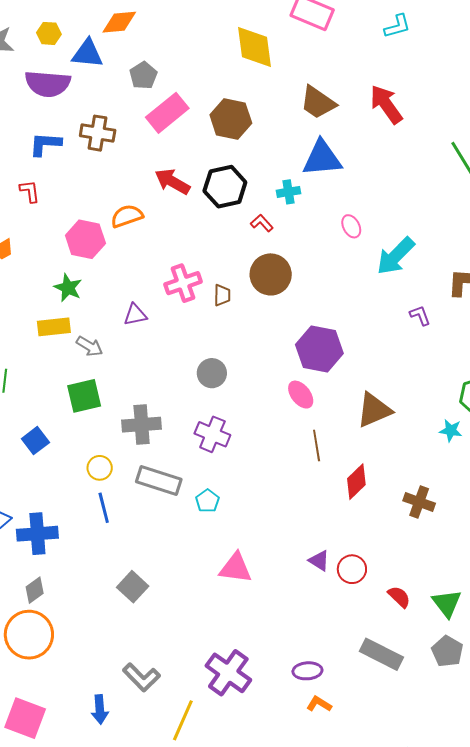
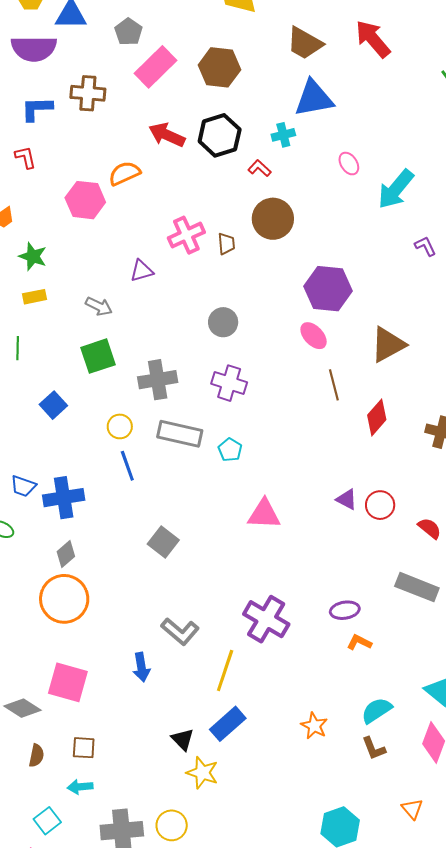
green star: (68, 288) -> (33, 256), moved
yellow rectangle: (54, 327) -> (34, 297), moved, size x0.7

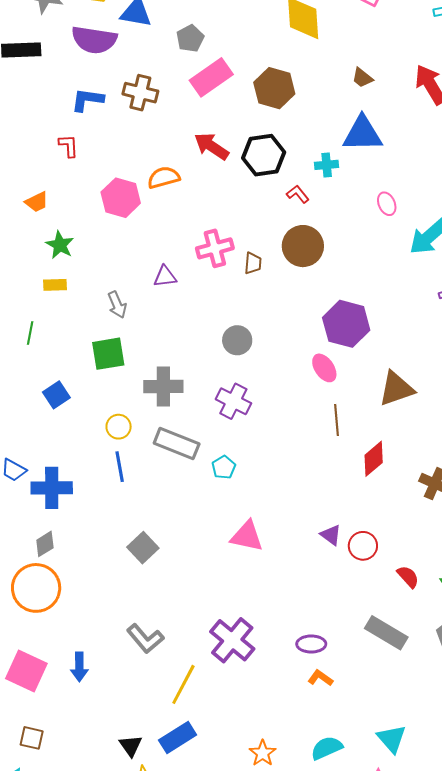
brown trapezoid: (305, 43) -> (362, 78), size x0.6
gray arrow: (99, 306) -> (117, 305), turned 32
blue arrow: (141, 667) -> (79, 667), moved

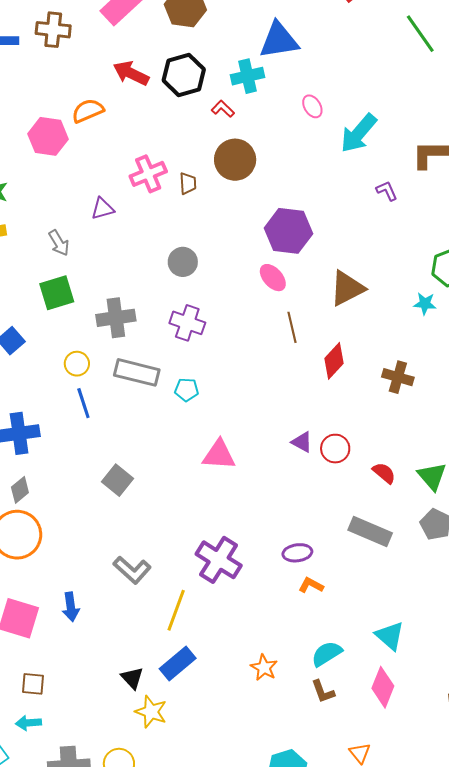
cyan cross: (327, 165) -> (248, 76), size x1.4
cyan pentagon: (224, 467) -> (187, 390), turned -30

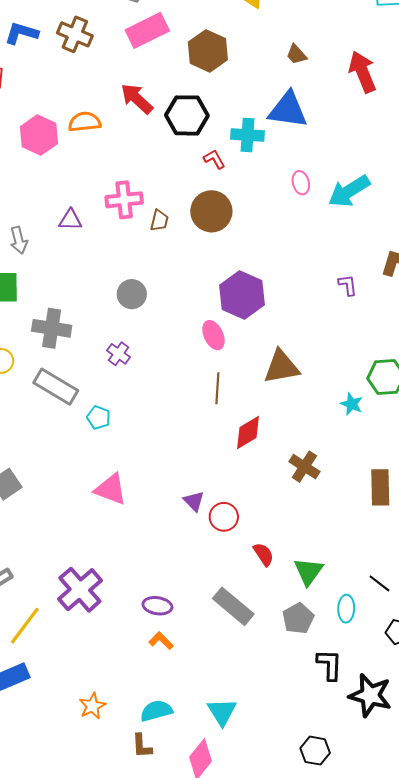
cyan arrow: (359, 133) -> (349, 191), moved
purple cross: (187, 323) -> (119, 354), size x0.7

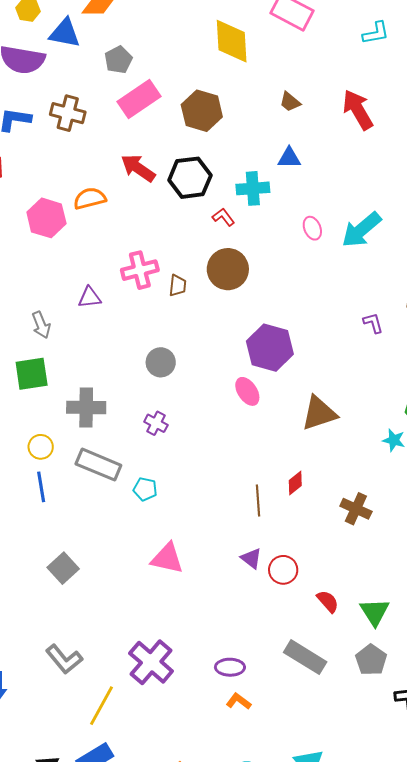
blue triangle: (288, 110) -> (289, 158), size x0.6
brown line: (217, 388) -> (258, 501), moved
red diamond: (248, 433) -> (295, 483), size x0.7

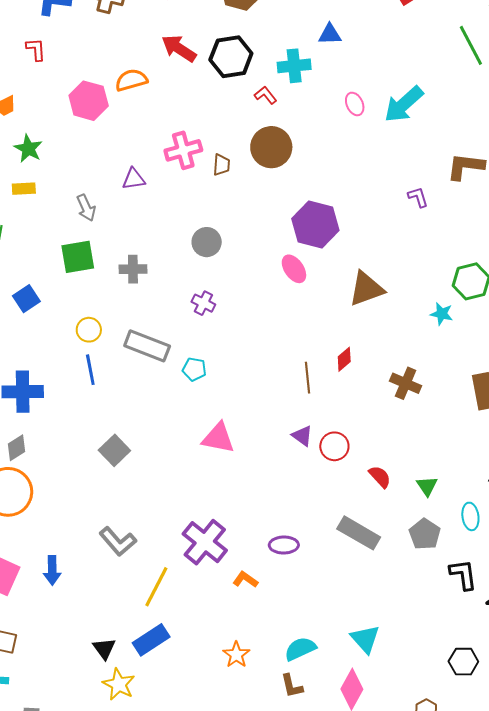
gray cross: (86, 407) -> (133, 269), moved, size x0.7
green triangle: (375, 612) -> (427, 486), size x0.7
orange L-shape: (239, 701) -> (245, 580), moved

